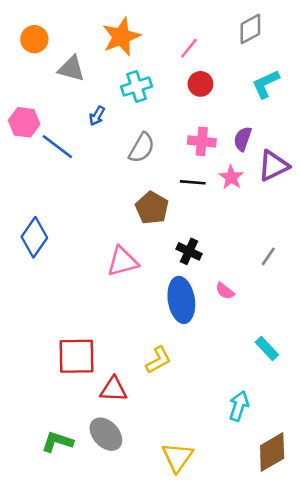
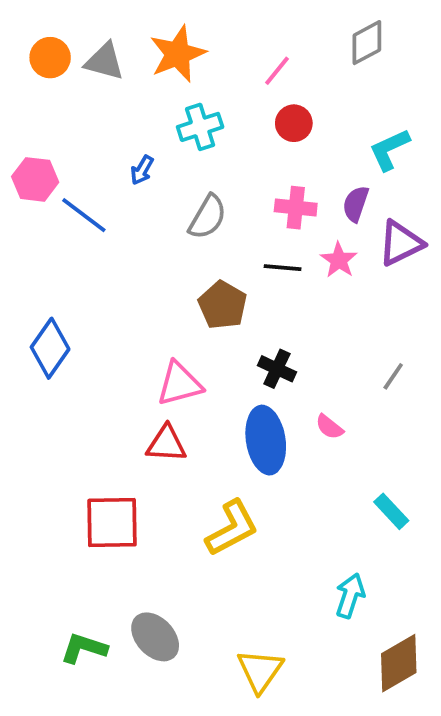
gray triangle: (71, 69) -> (104, 61), moved
cyan L-shape: (266, 84) -> (389, 149), moved
yellow L-shape: (158, 360) -> (232, 528), size x1.4
red triangle: (114, 389) -> (166, 444), moved

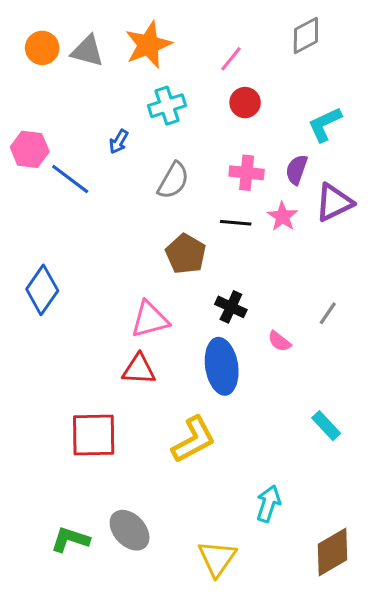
pink semicircle: (329, 427) -> (279, 341), moved
cyan arrow: (350, 596) -> (268, 504), moved

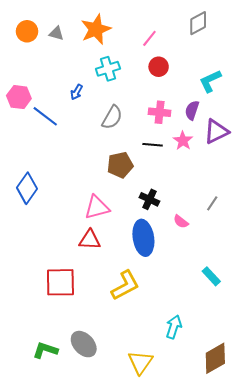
gray triangle: (87, 51) -> (56, 33), size x0.7
brown pentagon: (186, 254) -> (120, 165), turned 30

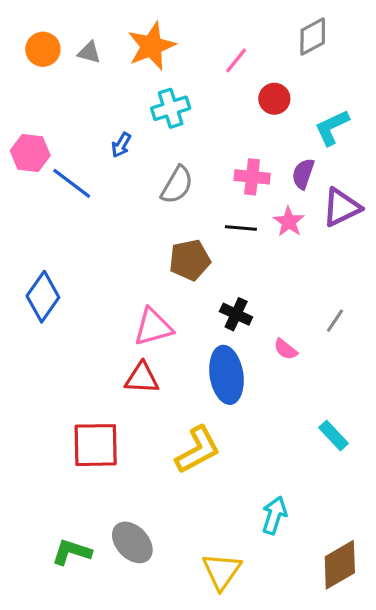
red circle: (159, 67) -> (274, 99), moved

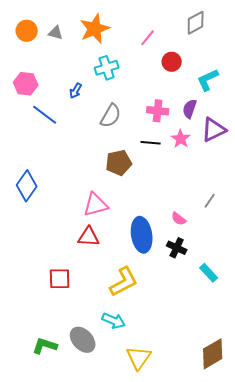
pink hexagon: (30, 153) -> (26, 84), moved
black cross: (236, 314) -> (177, 248), moved
red square: (96, 445) -> (60, 279), size x0.7
cyan arrow: (274, 515) -> (114, 321), moved, turned 95

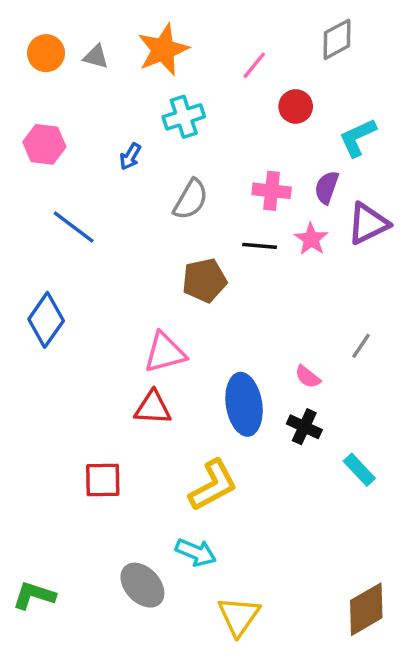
blue line: (45, 115) -> (74, 227), moved
green L-shape: (45, 346) -> (34, 595), moved

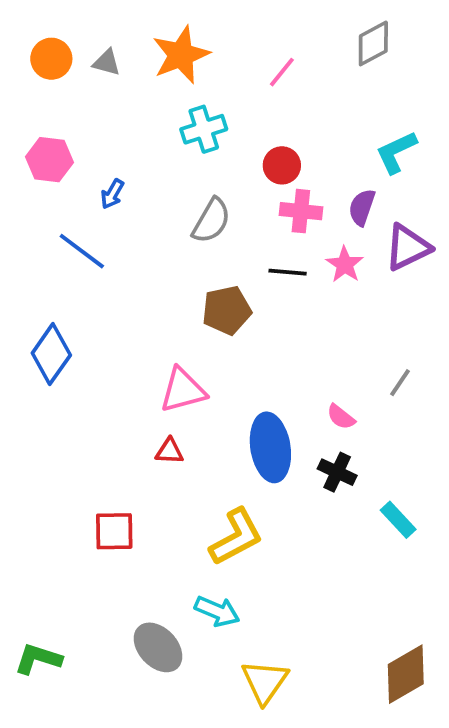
red circle: (296, 107) -> (282, 165), moved
blue arrow: (130, 156) -> (112, 194), moved
red triangle: (153, 408) -> (169, 451), size x0.7

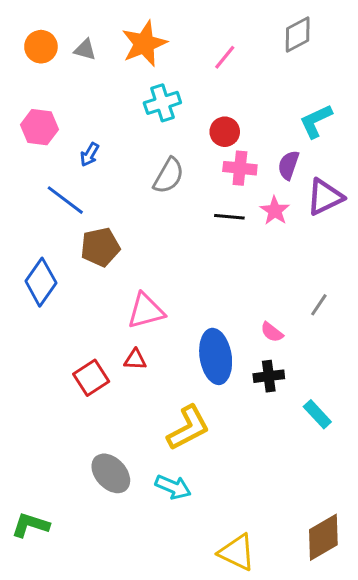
brown pentagon: (227, 310) -> (100, 247), moved
black cross: (337, 472) -> (269, 376), turned -32
red square: (114, 531) -> (91, 378), moved, turned -32
gray ellipse: (158, 647) -> (111, 473), moved
yellow triangle: (265, 682) -> (237, 552), moved, turned -39

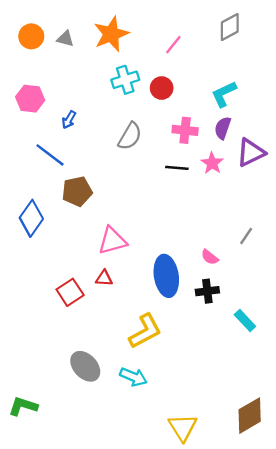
cyan L-shape: (316, 121) -> (224, 94), moved
red circle: (225, 132) -> (162, 88), moved
yellow triangle: (237, 552) -> (183, 427), turned 32

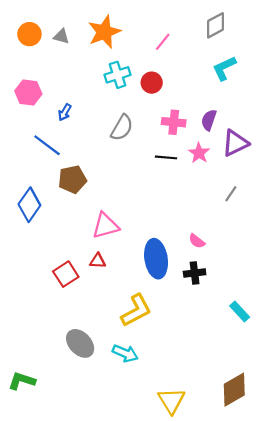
cyan L-shape: (224, 94) -> (224, 68), moved
gray line: (246, 236) -> (231, 194), moved
cyan rectangle: (245, 320) -> (240, 312), moved

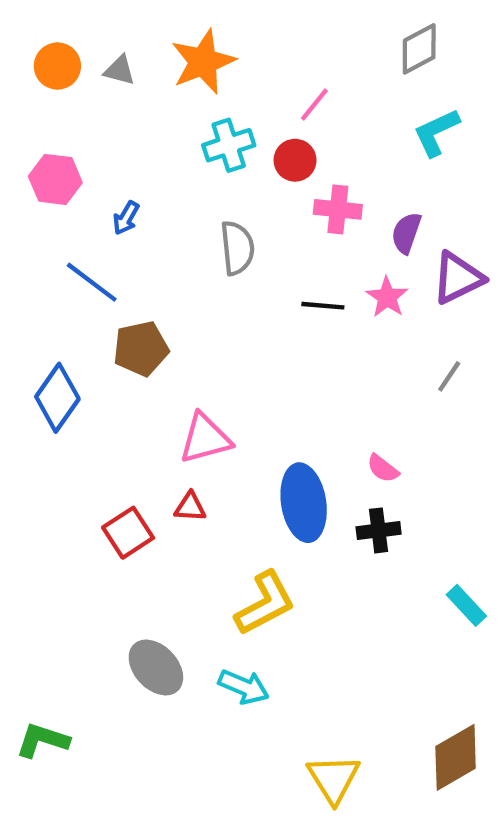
pink line: (163, 42) -> (314, 105), moved
pink cross: (174, 122) -> (338, 209), moved
gray semicircle: (122, 128) -> (237, 248), turned -36

